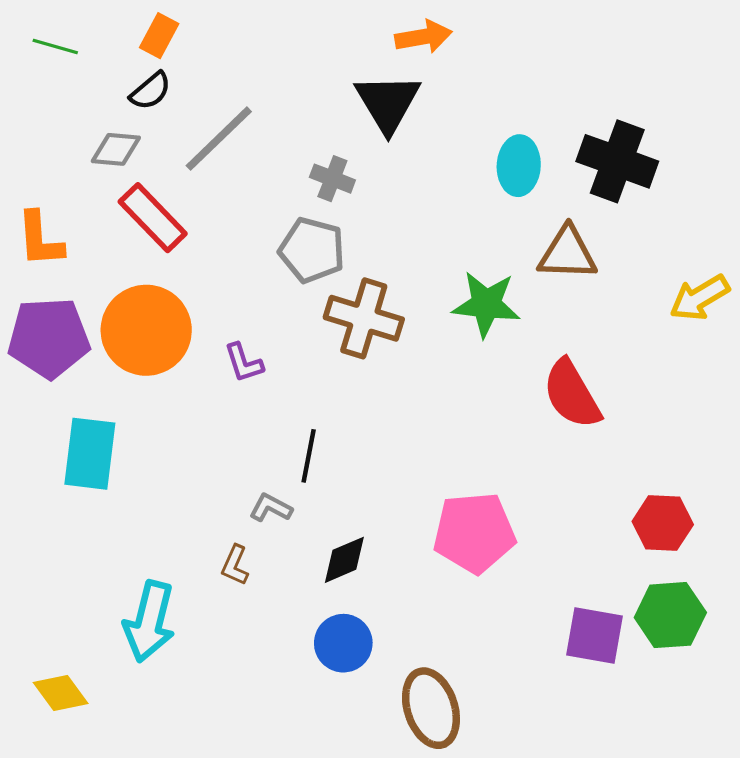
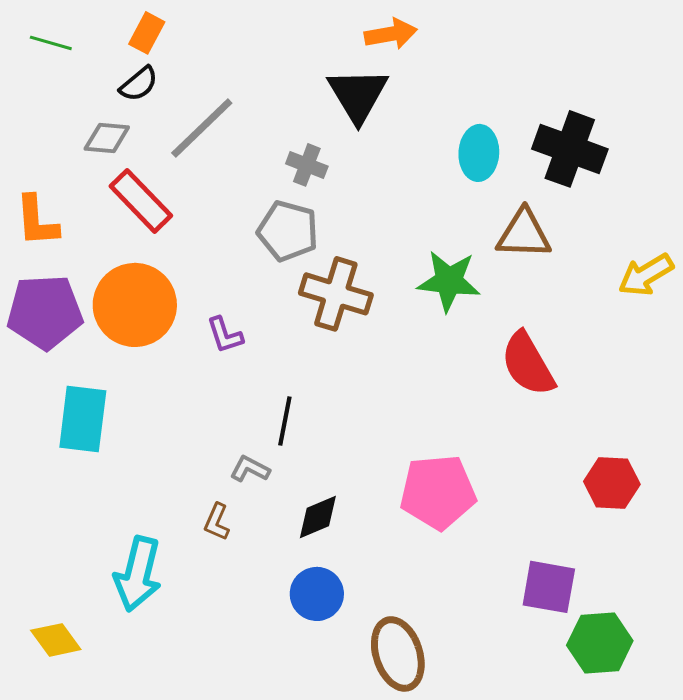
green hexagon: (670, 615) -> (600, 643), moved

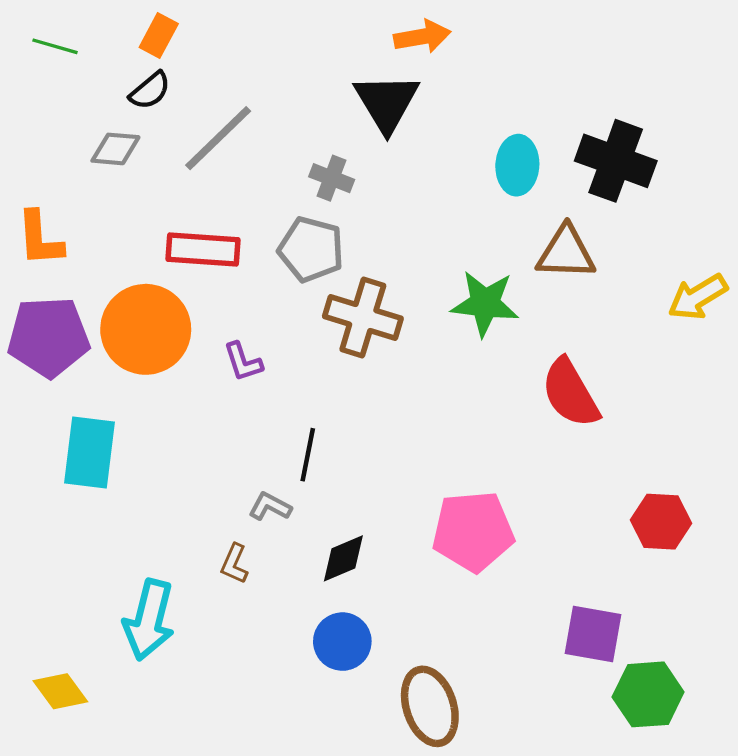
red rectangle: (141, 201) -> (203, 249), moved, turned -42

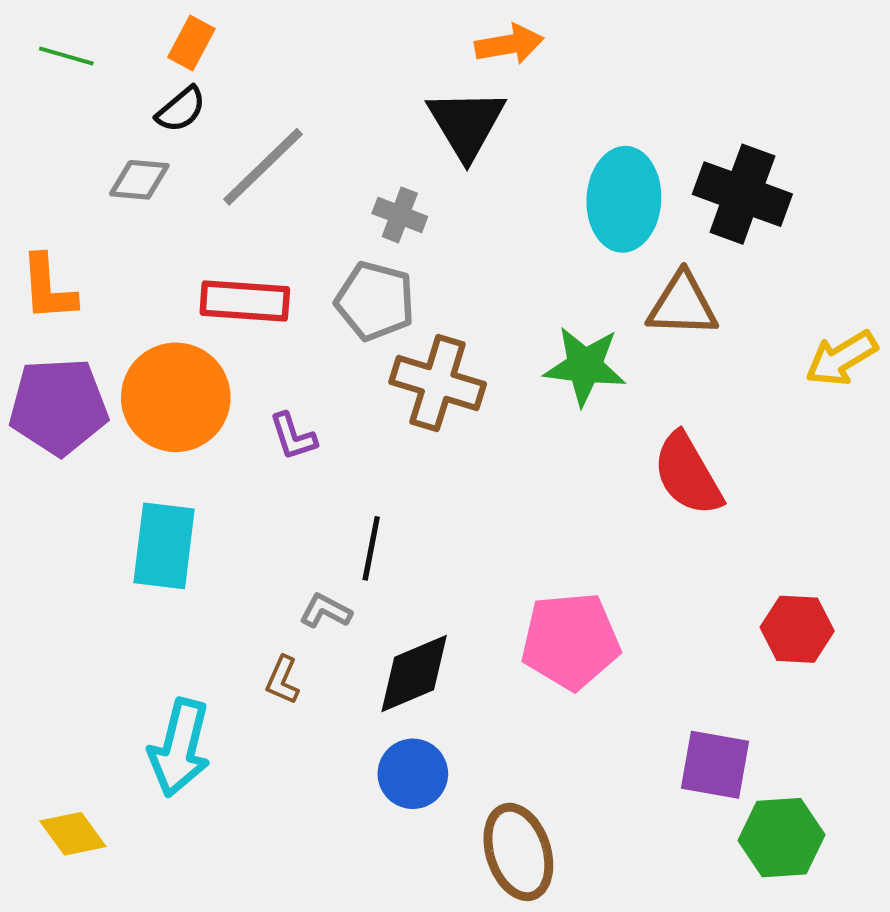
cyan ellipse: (517, 165) -> (624, 199), size x1.4
cyan rectangle: (90, 452) -> (164, 546), moved
black diamond: (343, 558) -> (414, 673), size x1.4

